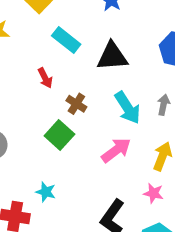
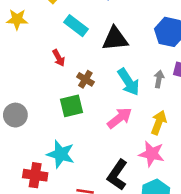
green square: (59, 135) -> (72, 106), turned 35
cyan star: (46, 192) -> (61, 154), size x1.6
pink star: (153, 193) -> (152, 154), size x1.5

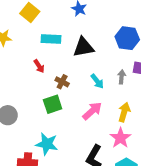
cyan rectangle: (76, 26) -> (51, 39), turned -30
cyan arrow: (129, 82) -> (97, 81), size x0.7
pink star: (152, 154) -> (120, 138), turned 30

